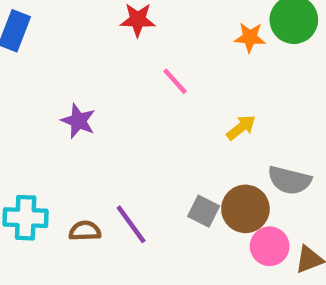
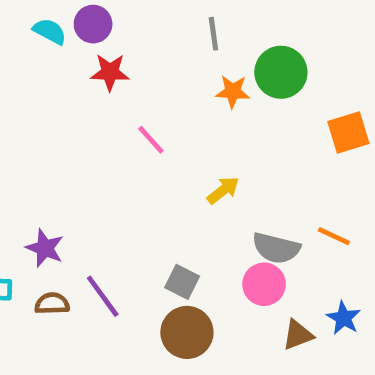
purple star: (78, 121) -> (45, 248), moved
brown circle: (245, 209) -> (187, 332), moved
pink circle: (270, 246) -> (264, 284), moved

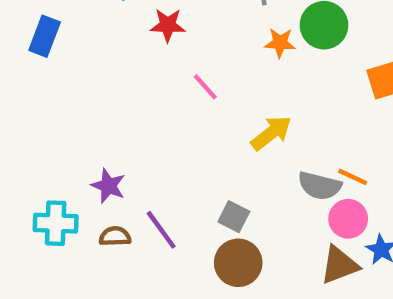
yellow arrow: (223, 190) -> (271, 133), size x1.4
orange line: (334, 236) -> (353, 177), moved
pink circle: (264, 284) -> (348, 219), moved
brown triangle: (298, 335) -> (339, 265), size x1.4

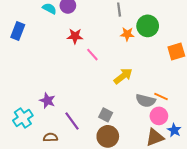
red star: (168, 25) -> (75, 36), moved
cyan cross: (56, 223) -> (23, 118), turned -36
brown semicircle: (115, 236) -> (50, 137), moved

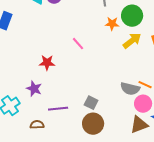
red star: (75, 36) -> (47, 63), moved
yellow arrow: (123, 76) -> (132, 41), moved
purple line: (72, 121) -> (58, 109), turned -60

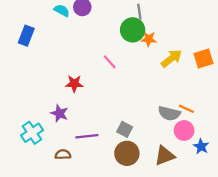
green circle: (132, 16) -> (133, 30), moved
brown triangle: (139, 125) -> (165, 156), moved

